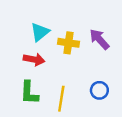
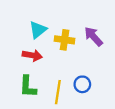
blue circle: (99, 90) -> (82, 84), moved

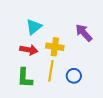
yellow cross: (65, 40) -> (55, 47), moved
yellow line: (58, 92) -> (51, 71), moved

